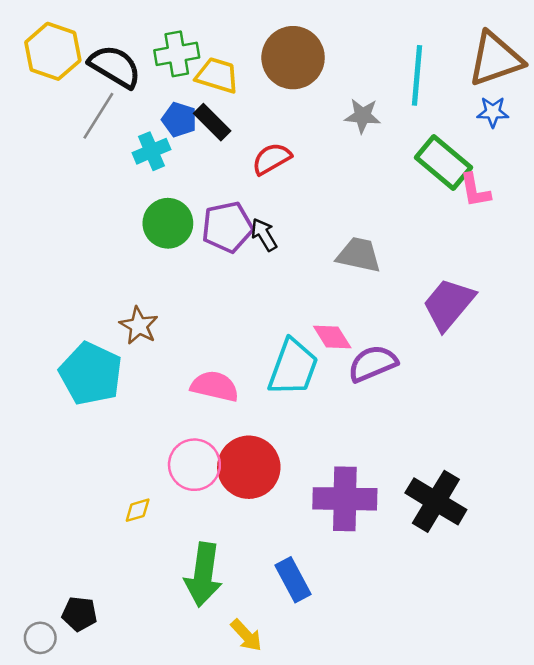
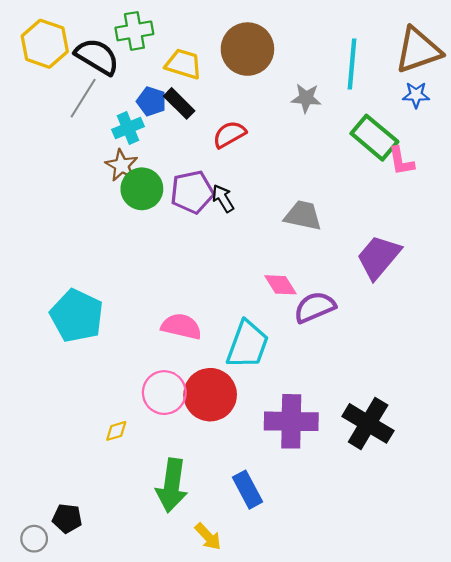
green cross: (177, 54) -> (134, 31), moved
brown star: (139, 326) -> (122, 165), moved
cyan trapezoid: (293, 367) -> (247, 345), moved

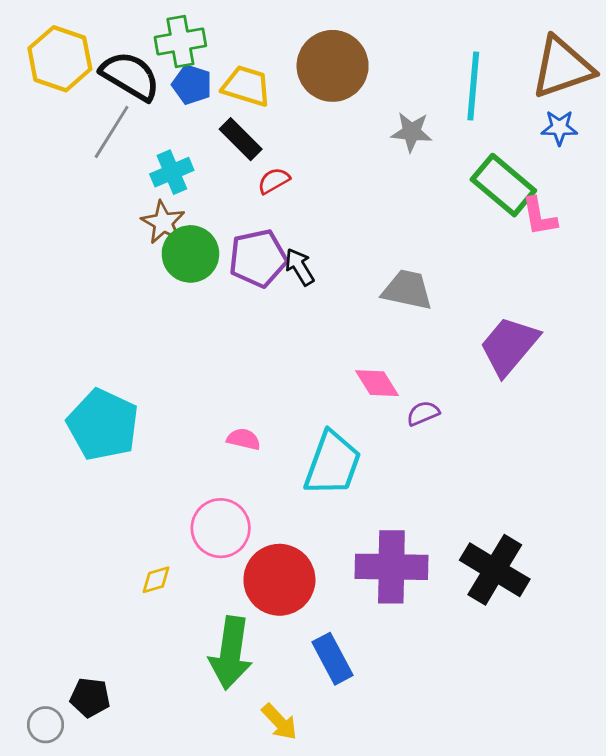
blue pentagon: (151, 101) -> (192, 85), moved
red semicircle: (229, 134) -> (274, 181), moved, size x0.7
purple semicircle: (315, 307) -> (423, 413), size x0.6
pink semicircle: (181, 326) -> (244, 439), size x0.6
red circle: (210, 395) -> (279, 580), moved

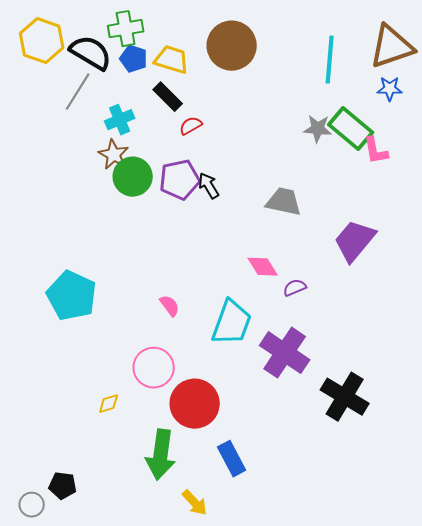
gray star: (412, 132) -> (318, 129), moved
pink semicircle: (244, 439) -> (170, 306), turned 40
purple cross: (391, 567) -> (285, 353), moved, turned 33

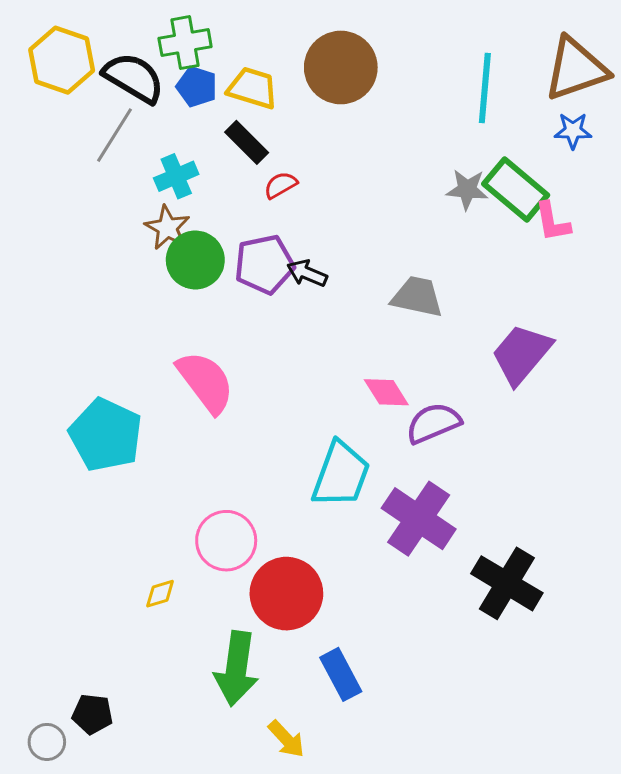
black arrow: (209, 186) -> (307, 273), turned -36
purple semicircle: (295, 288) -> (433, 423), size x1.6
pink semicircle: (170, 306) -> (206, 382), moved, size x2.0

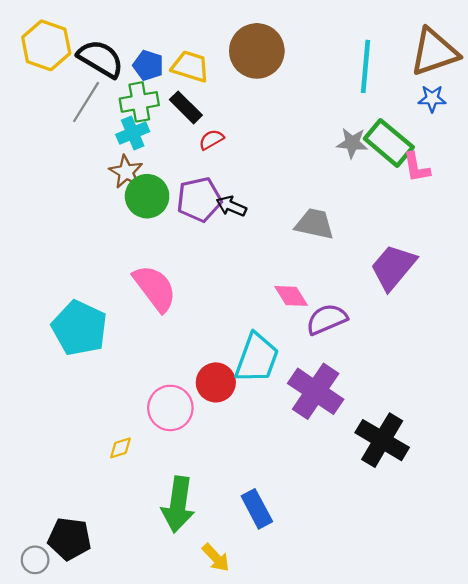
green cross: (185, 43) -> (139, 102), moved
red circle: (286, 594) -> (216, 382), moved, size x0.7
black pentagon: (92, 714) -> (69, 539), size x1.4

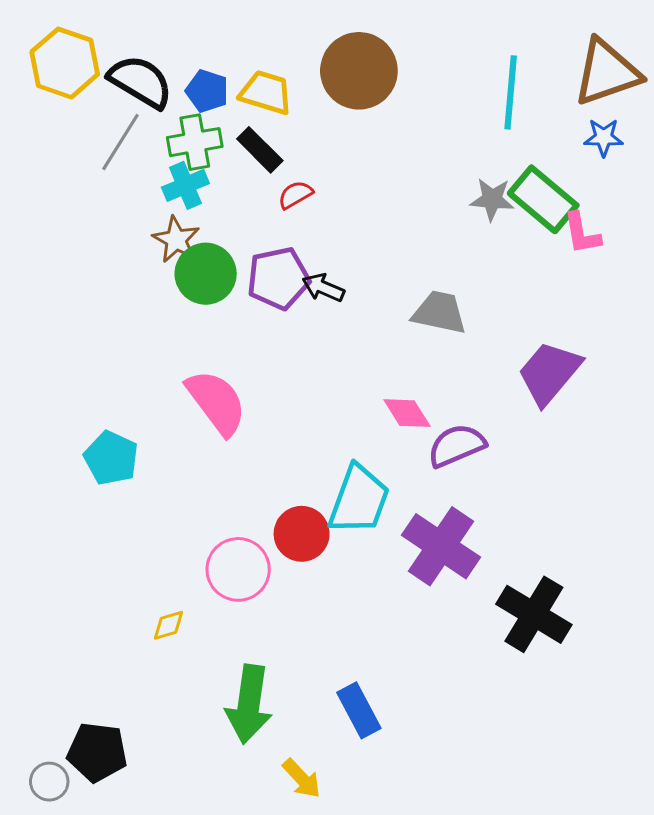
cyan pentagon: (79, 328) -> (111, 458), size x0.7

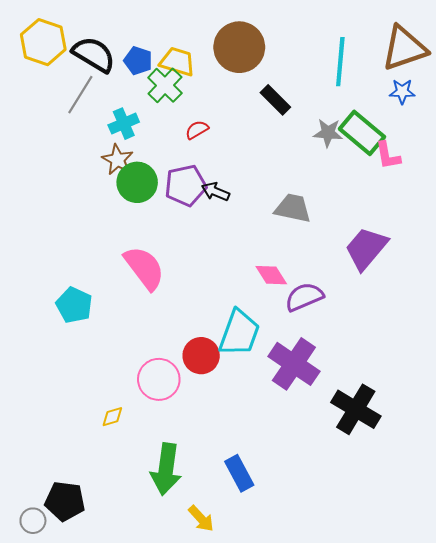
green cross: (195, 142) -> (165, 85), moved, turned -36
black rectangle: (260, 150) -> (275, 100), moved

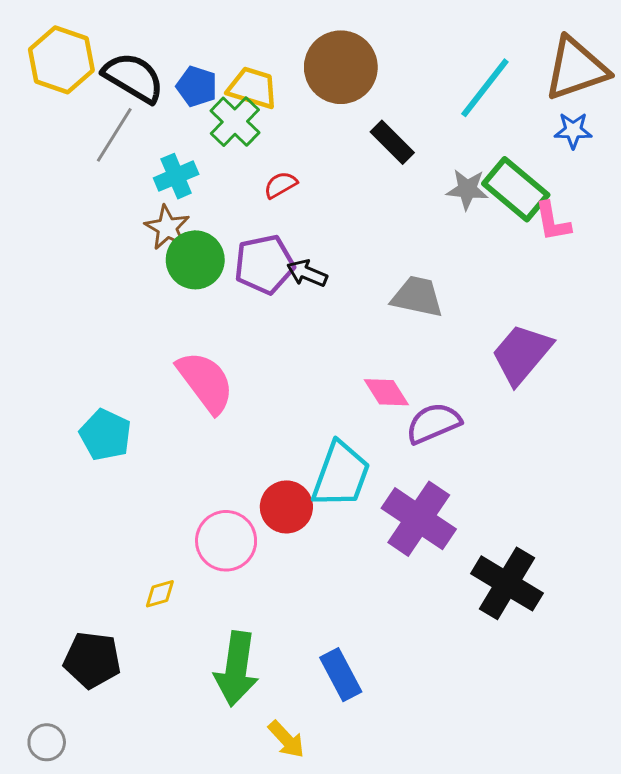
cyan line: (340, 62) -> (485, 88), turned 33
black pentagon: (65, 501) -> (92, 660), moved

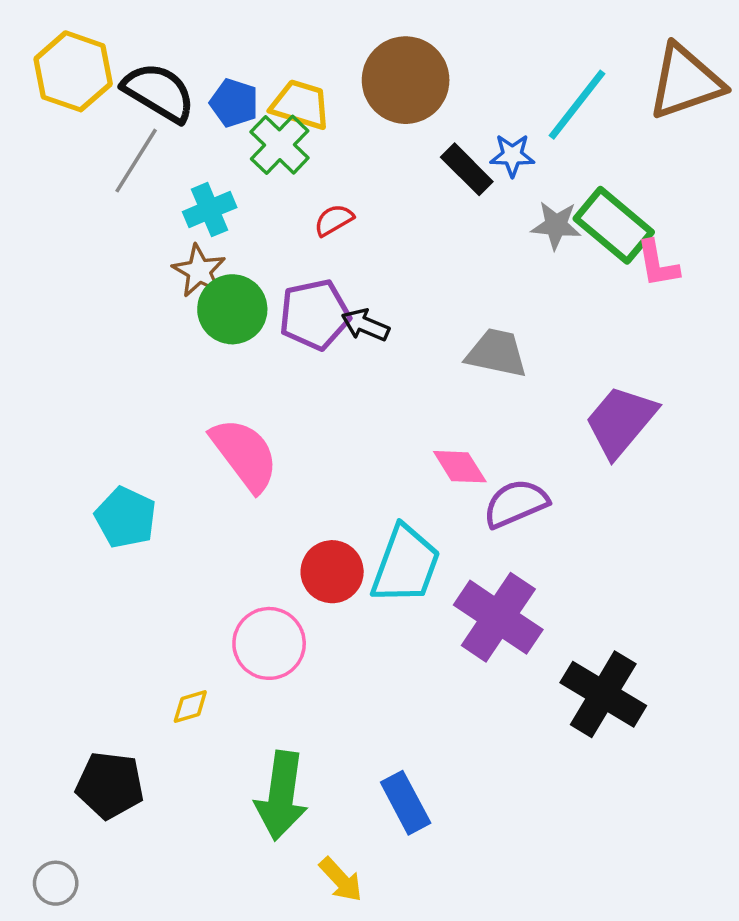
blue star: (573, 130) -> (512, 155), moved
red circle: (286, 507) -> (332, 572), moved

